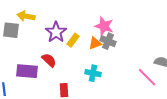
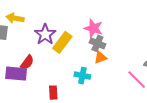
yellow rectangle: (73, 40) -> (62, 42), size x1.5
orange triangle: (95, 43) -> (100, 57), moved
red semicircle: (49, 60) -> (27, 62), moved, turned 84

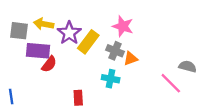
yellow arrow: (15, 18) -> (44, 24), moved
gray cross: (97, 43) -> (115, 51), moved
purple rectangle: (16, 74) -> (38, 51), moved

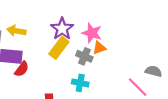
purple star: (69, 33) -> (62, 29), moved
orange triangle: (131, 59) -> (99, 48), moved

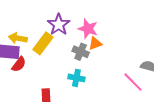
yellow arrow: (16, 31) -> (18, 38), moved
yellow rectangle: (59, 48) -> (43, 43), moved

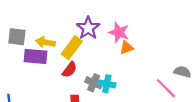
gray cross: (81, 52) -> (94, 83), moved
red semicircle: (19, 64) -> (70, 70), moved

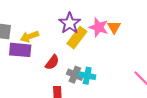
yellow arrow: (45, 42) -> (29, 37), turned -30
yellow rectangle: (72, 48) -> (77, 38), moved
orange triangle: (127, 48) -> (114, 27), moved, turned -40

